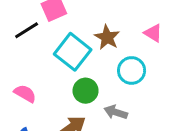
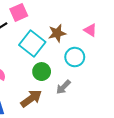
brown star: (107, 37) -> (57, 33), turned 30
gray arrow: (116, 112) -> (63, 87), turned -63

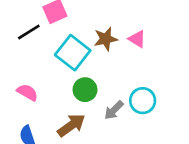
pink triangle: (90, 30) -> (137, 39), moved
cyan circle: (75, 57) -> (143, 101), moved

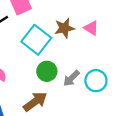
gray arrow: (114, 110) -> (71, 78), moved

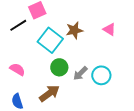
pink triangle: (91, 28) -> (109, 29), moved

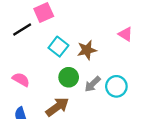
brown star: (74, 30) -> (87, 50), moved
cyan square: (50, 40) -> (58, 47), size x0.7

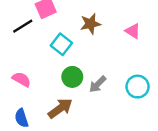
brown star: (87, 50) -> (90, 24), moved
cyan circle: (116, 86) -> (138, 87), moved

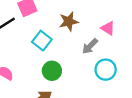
gray arrow: (98, 84) -> (90, 46), moved
cyan circle: (138, 87) -> (106, 70), moved

